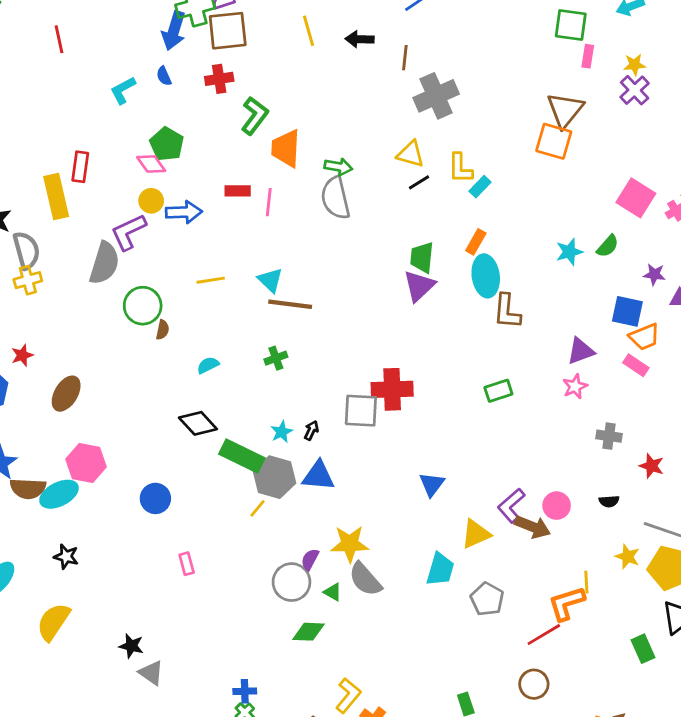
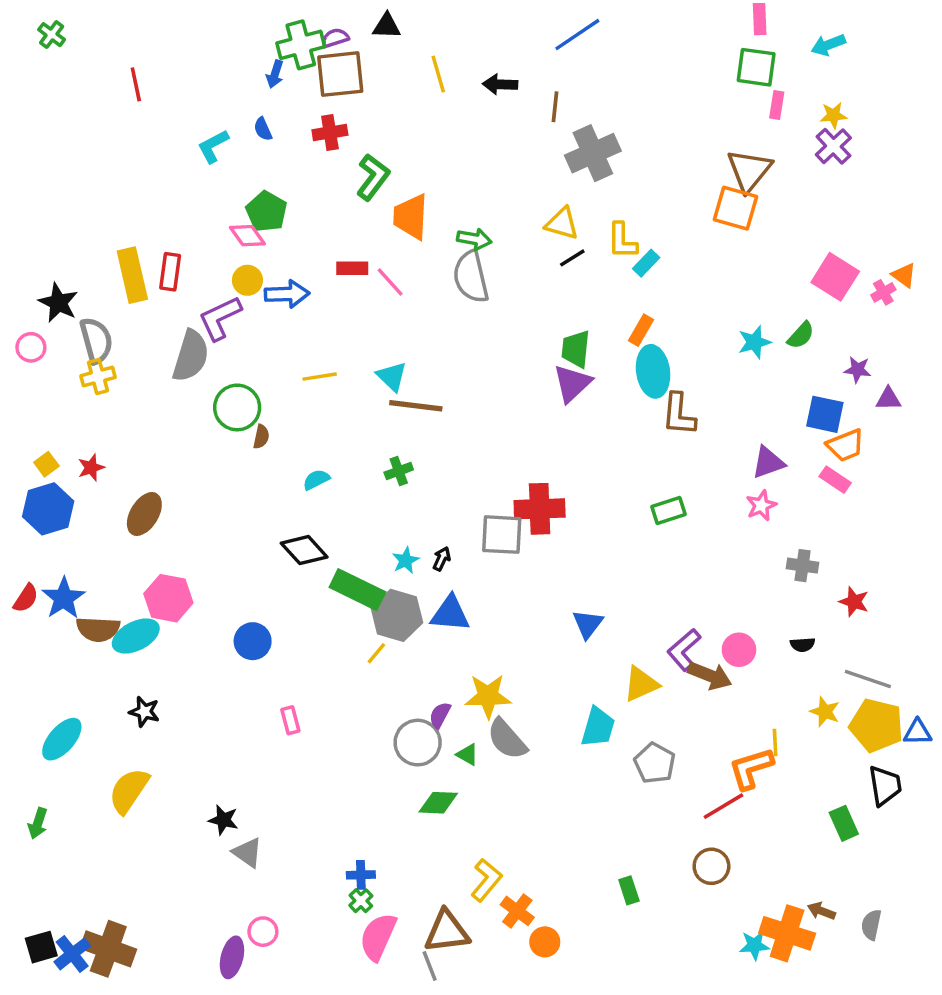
blue arrow: (174, 31) -> (275, 74), size x0.6
red rectangle: (80, 167) -> (170, 272), moved
pink line: (269, 202) -> (390, 282), turned -48

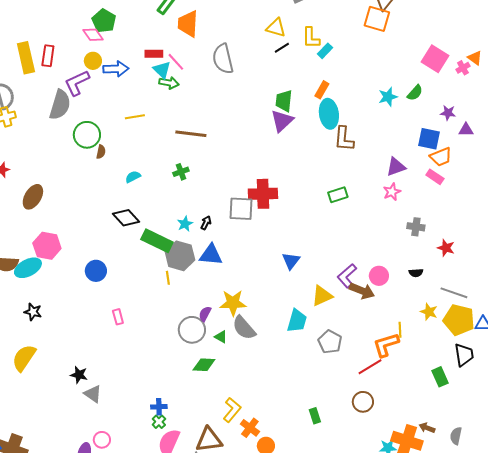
green arrow: (474, 239) -> (169, 83), moved
cyan triangle: (392, 377) -> (162, 70), moved
yellow line: (376, 653) -> (168, 278), turned -48

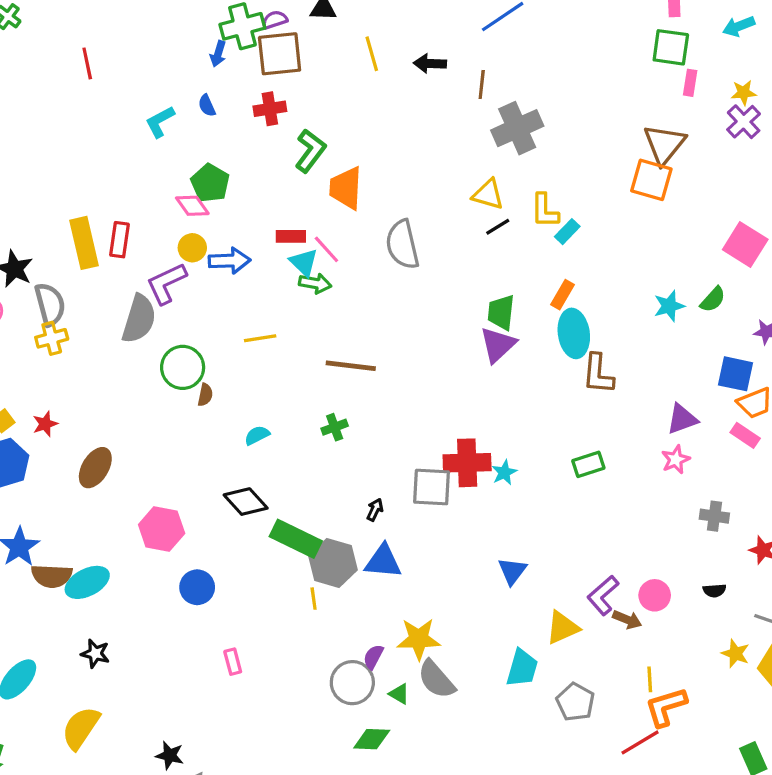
cyan star: (185, 224) -> (504, 472), moved
pink hexagon: (47, 246) -> (162, 529), moved
brown arrow: (362, 291) -> (627, 620), size x0.7
yellow line: (400, 330) -> (650, 679), moved

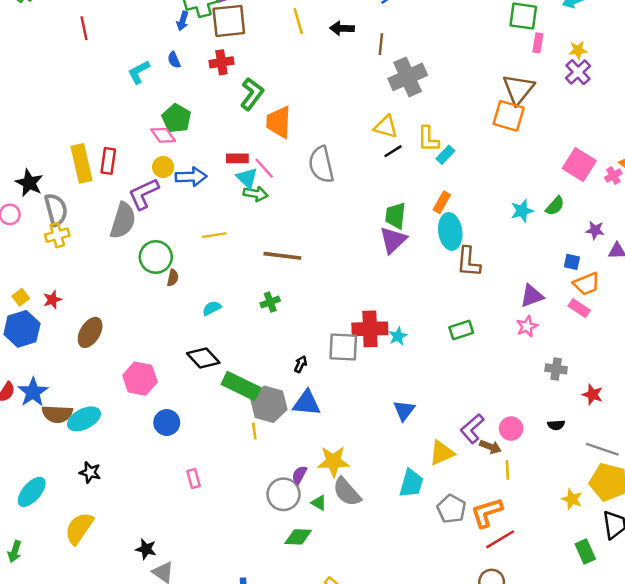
blue square: (735, 374) -> (572, 262), size x0.6
yellow star: (735, 654) -> (572, 499), moved
yellow line: (650, 679) -> (507, 470), moved
orange L-shape: (666, 707) -> (487, 513), moved

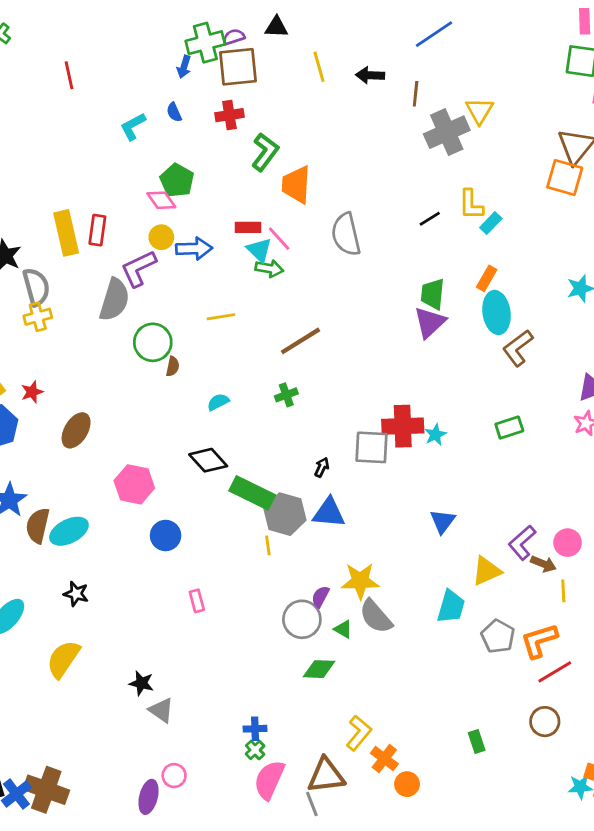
yellow triangle: (386, 127) -> (479, 111), moved, turned 45
brown line: (282, 256) -> (300, 341), turned -39
brown L-shape: (468, 262) -> (518, 348), turned 48
brown semicircle: (57, 414) -> (38, 526), turned 100

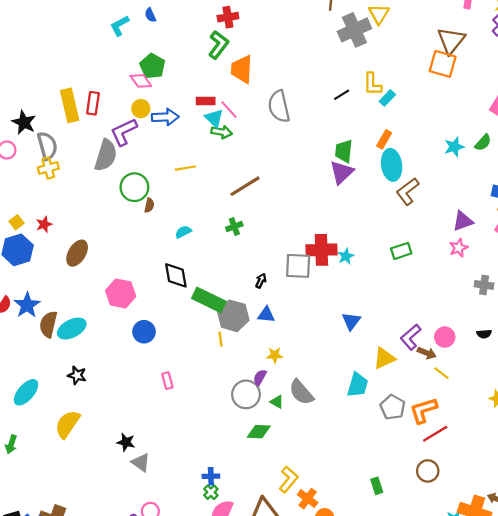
red cross: (229, 115) -> (228, 17), moved
black diamond: (208, 460) -> (176, 275), turned 32
blue triangle: (329, 513) -> (266, 315), size x0.7
yellow star: (360, 581) -> (275, 355), moved, size x0.6
yellow line: (563, 591) -> (442, 373), turned -49

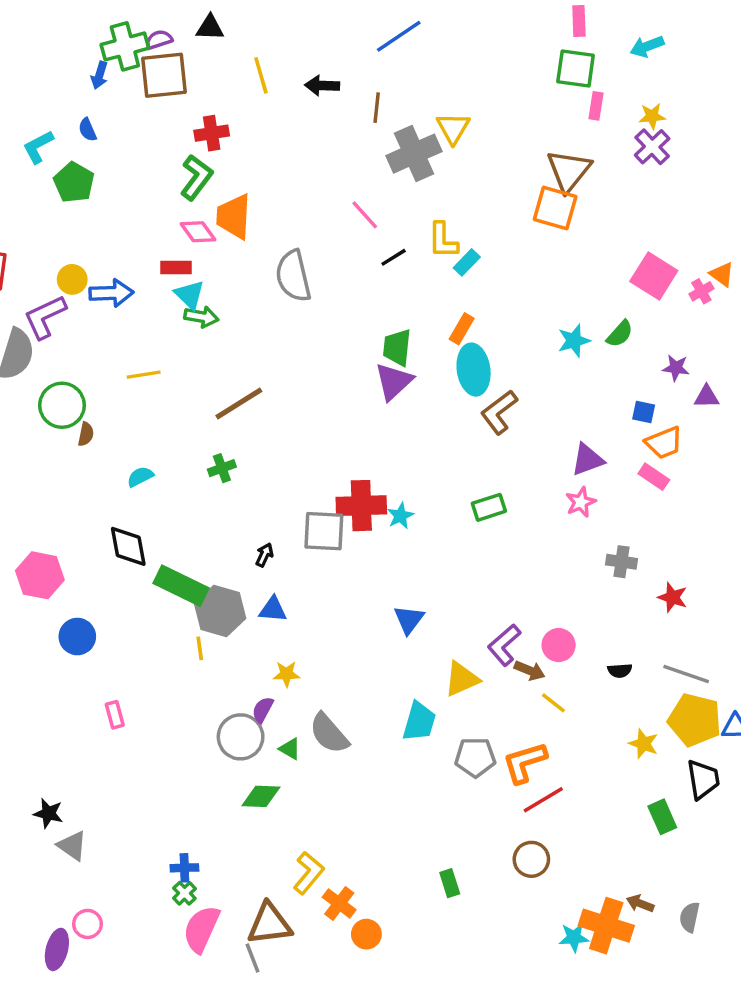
green pentagon: (152, 66) -> (74, 182), moved
pink diamond: (141, 81) -> (198, 232), moved
pink line: (229, 110) -> (365, 215), moved
black semicircle: (484, 334) -> (620, 671), moved
gray pentagon: (393, 407) -> (475, 757), turned -30

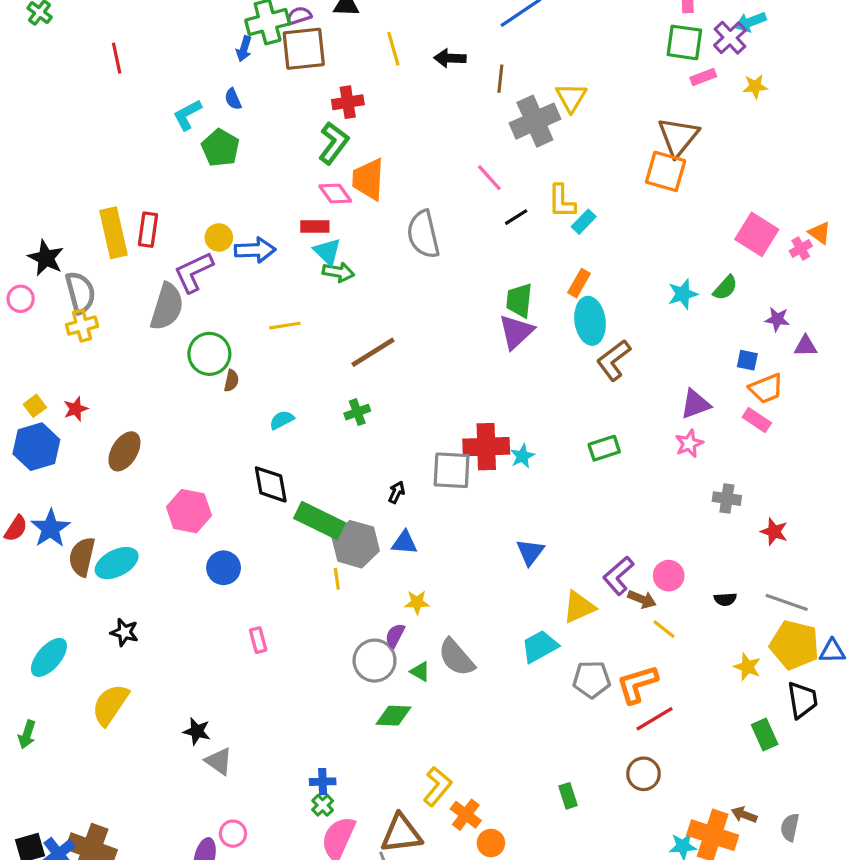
pink rectangle: (596, 106) -> (703, 77), turned 60
purple cross: (652, 147) -> (730, 38), moved
cyan trapezoid: (419, 722) -> (540, 646), turned -135

